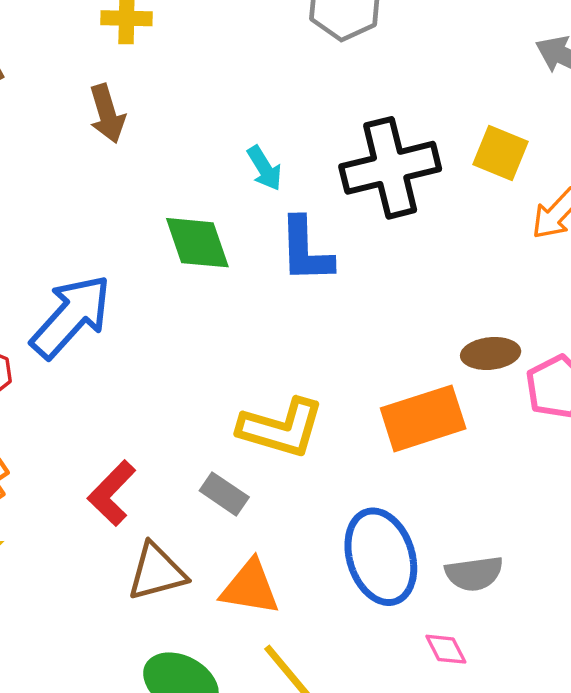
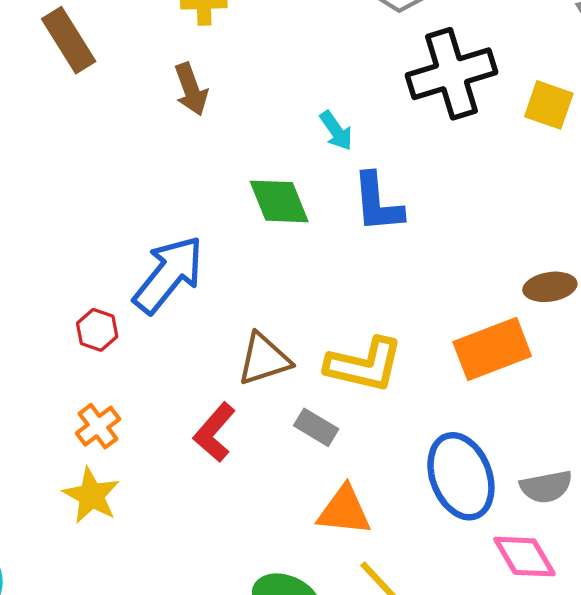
black cross: (390, 168) -> (451, 74), moved
brown triangle: (157, 572) -> (264, 359), moved
pink diamond: (446, 649) -> (524, 557), size x1.6

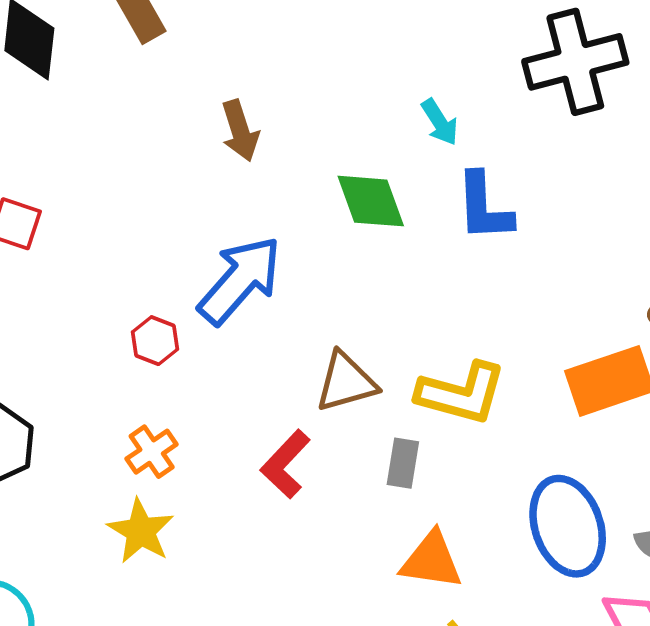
brown arrow: (191, 89) -> (240, 131), moved
gray rectangle: (316, 427) -> (403, 463), turned 66

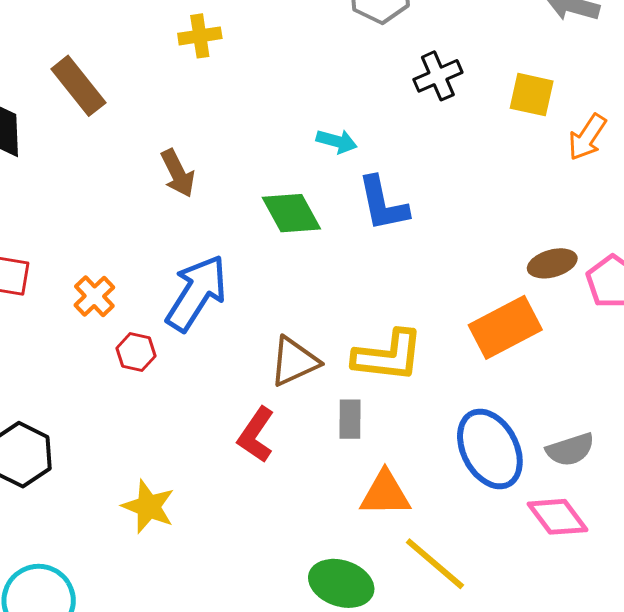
black cross: (575, 62) -> (438, 76), size x0.6
cyan arrow: (440, 122) -> (337, 141), turned -33
orange cross: (152, 452) -> (94, 296), moved

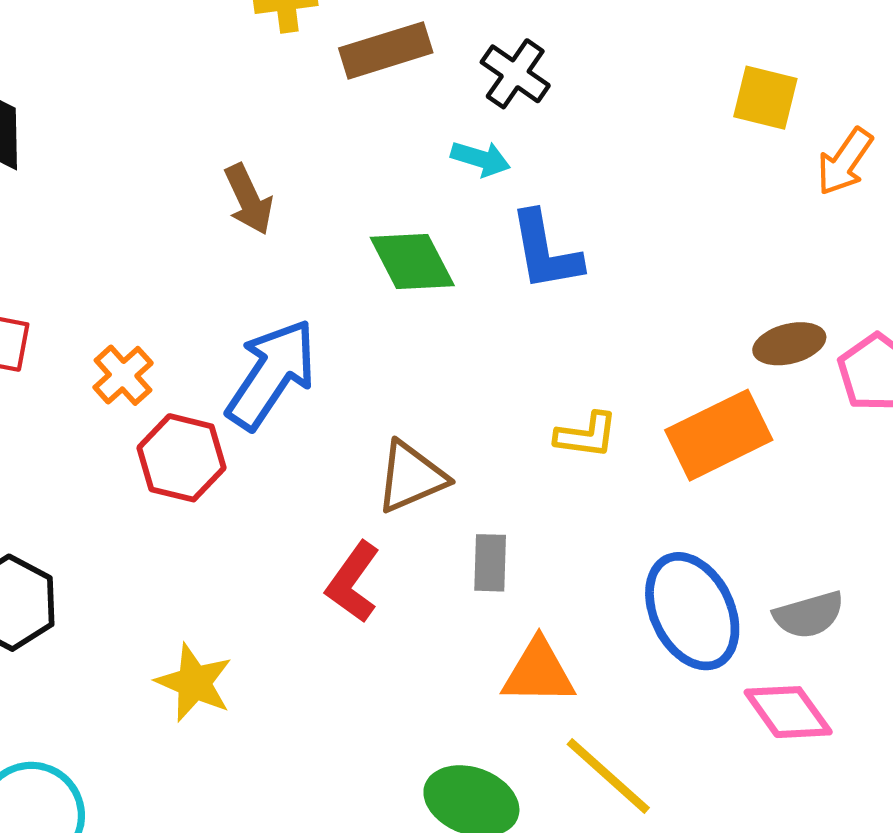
black cross: (438, 76) -> (515, 74), moved, turned -33
brown rectangle: (78, 86) -> (386, 50), moved, turned -70
red hexagon: (136, 352) -> (182, 458), size x1.5
yellow L-shape: (388, 356) -> (586, 435), moved, size x0.6

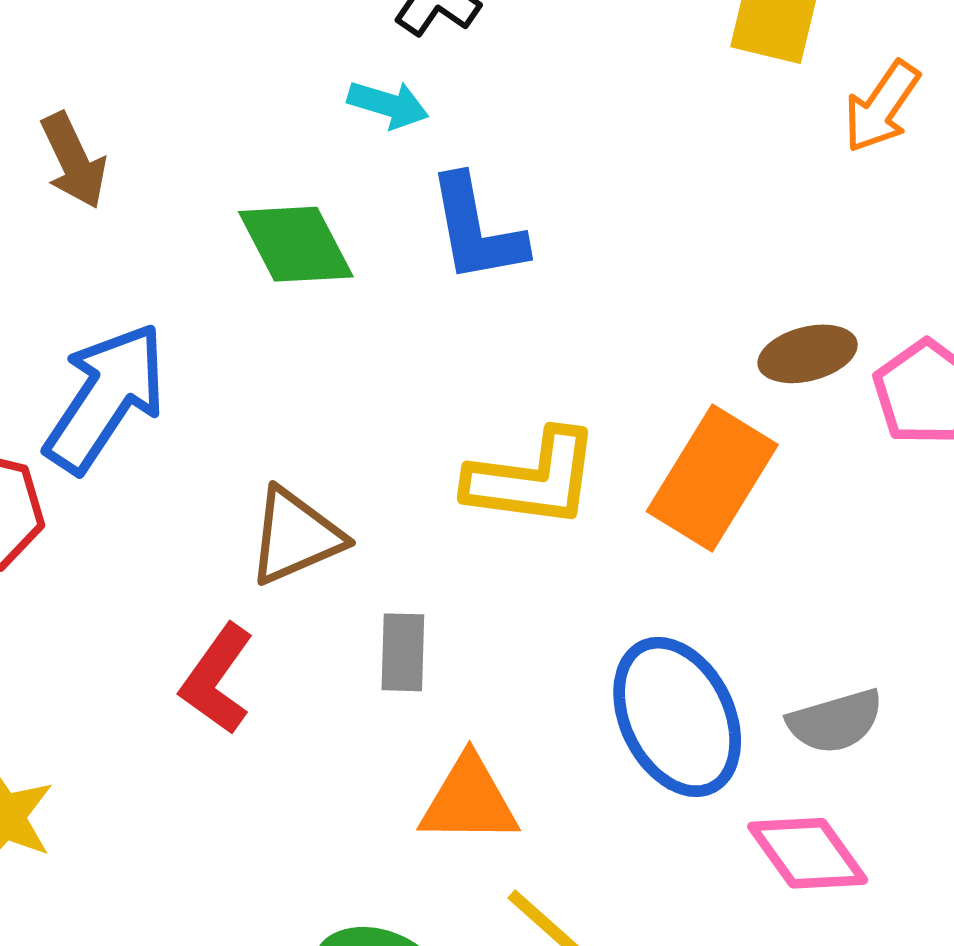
yellow L-shape: (586, 435) -> (533, 479), size x1.6
orange rectangle: (719, 435) -> (712, 478), turned -32

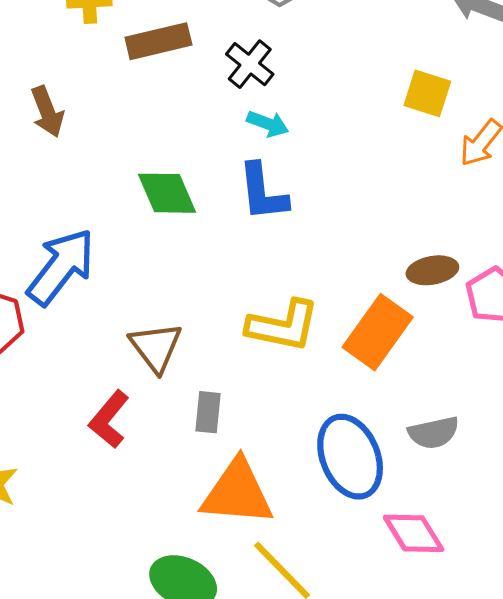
cyan arrow: (388, 104) -> (268, 124), moved
brown arrow: (74, 161) -> (47, 112), moved
brown triangle: (295, 536) -> (156, 347), turned -48
gray semicircle: (835, 721) -> (434, 433), moved
orange triangle: (469, 800) -> (237, 493), size x1.4

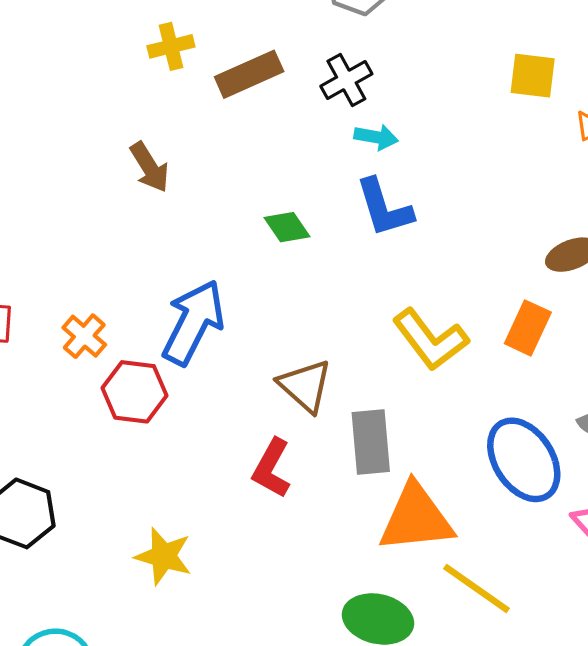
black cross: (250, 64) -> (346, 80), turned 33
green diamond: (167, 193) -> (287, 227), size x0.7
yellow L-shape: (283, 326) -> (430, 340), turned 52
orange rectangle: (378, 332) -> (528, 328), size x0.7
gray rectangle: (208, 412) -> (371, 442), size x1.5

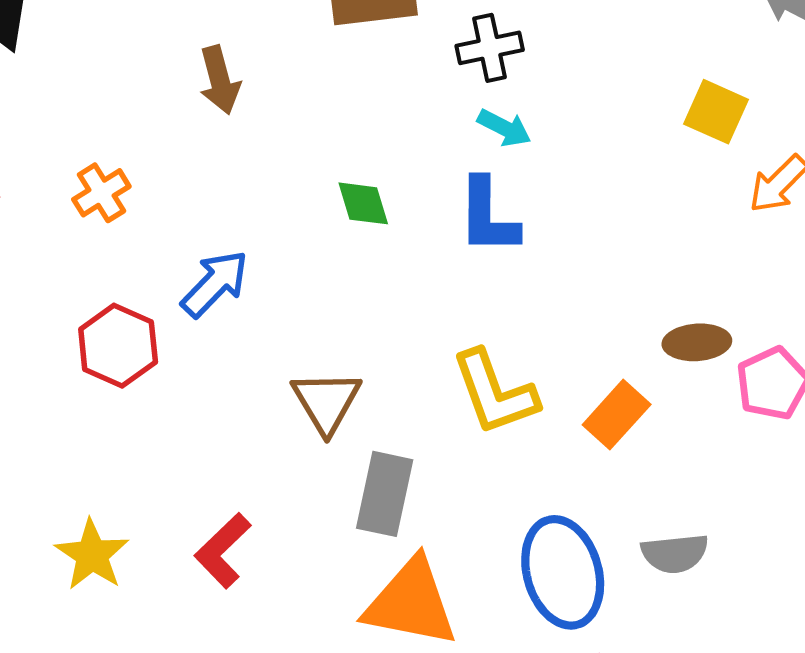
blue arrow: (193, 322) -> (215, 284), size x0.7
orange cross: (84, 336) -> (101, 193), moved
red L-shape: (272, 468) -> (223, 551), moved

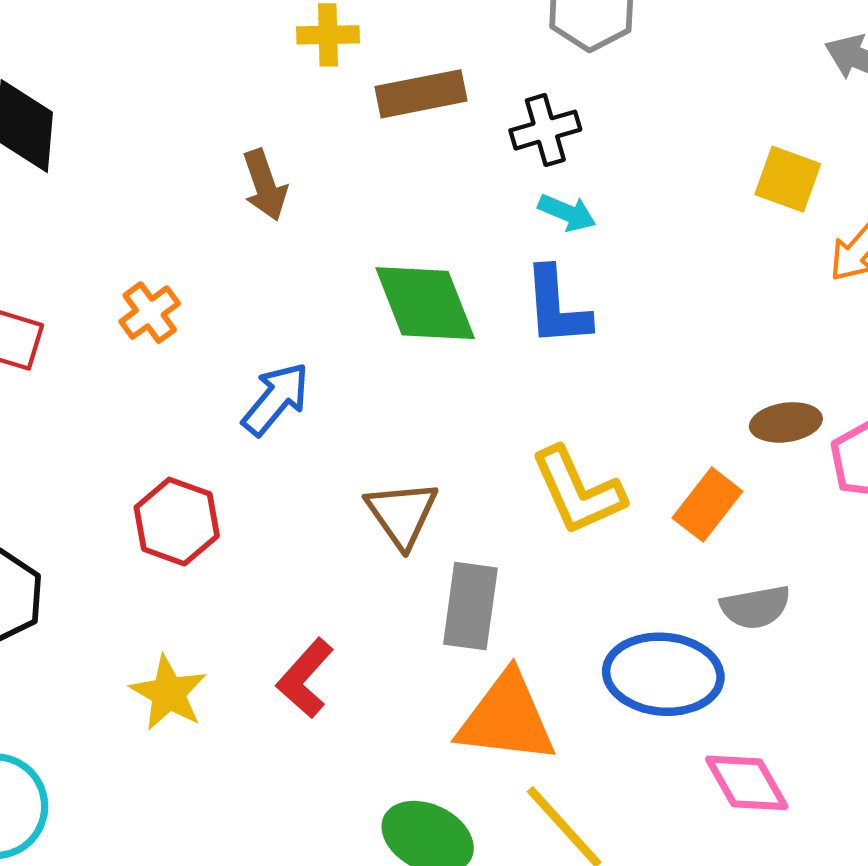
green diamond: (363, 203) -> (425, 303), size x1.8
red hexagon: (118, 346) -> (177, 522), moved
gray semicircle: (675, 553) -> (755, 607), moved
blue ellipse: (563, 572) -> (663, 674), turned -65

